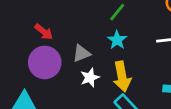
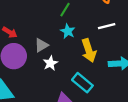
yellow arrow: (122, 77) -> (89, 50), moved

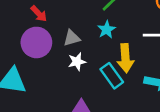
cyan rectangle: (82, 83) -> (112, 76), moved

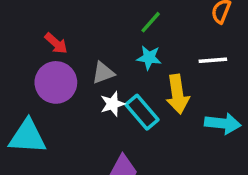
cyan star: (107, 30) -> (149, 58), turned -30
cyan rectangle: (112, 76) -> (142, 112), moved

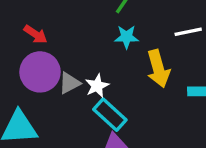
gray triangle: (103, 73) -> (69, 83), moved
cyan rectangle: (142, 112) -> (110, 115), moved

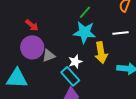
cyan star: (127, 37) -> (84, 32), size x1.6
white star: (97, 86) -> (75, 62), moved

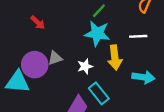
purple circle: (32, 47) -> (35, 65), moved
cyan rectangle: (70, 76) -> (99, 93), moved

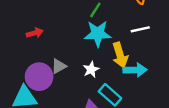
red arrow: (38, 22) -> (35, 33), turned -49
cyan arrow: (143, 77) -> (135, 70), moved

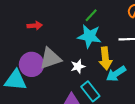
gray triangle: (59, 66) -> (50, 58), size x1.6
cyan arrow: (135, 70) -> (116, 74), turned 138

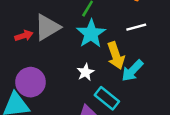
cyan star: (89, 36) -> (91, 34), turned -30
gray triangle: (50, 58) -> (47, 27), moved

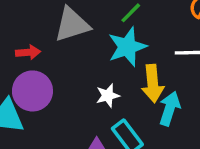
red arrow: (24, 36) -> (28, 52), moved
cyan arrow: (132, 71) -> (170, 109), turned 140

